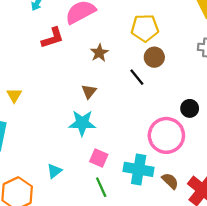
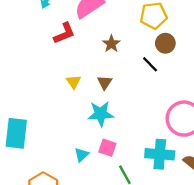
yellow triangle: (14, 95) -> (74, 82), moved
pink square: (99, 158) -> (107, 148), moved
cyan triangle: (54, 171) -> (82, 155), moved

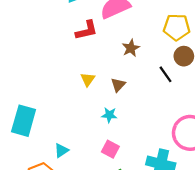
cyan star: (101, 114) -> (109, 115), size x0.6
cyan triangle: (82, 155) -> (61, 151), moved

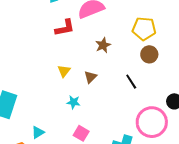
black line: (166, 74) -> (131, 82), moved
cyan star: (109, 115) -> (74, 102), moved

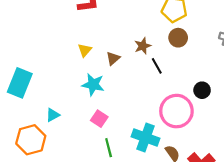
brown star: (103, 45) -> (143, 46), moved
cyan star: (74, 102) -> (93, 85), size x1.5

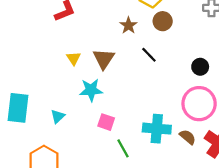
brown star: (143, 46) -> (128, 25), moved
brown triangle: (113, 58) -> (104, 59), size x1.5
pink circle: (176, 111) -> (199, 104), moved
cyan triangle: (53, 115) -> (58, 116), moved

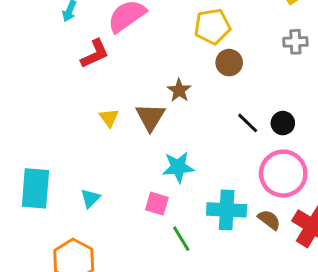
brown star: (128, 25) -> (179, 90), moved
black line: (149, 55) -> (248, 123), moved
cyan star: (91, 90) -> (178, 167), moved

